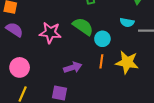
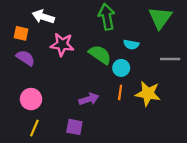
cyan semicircle: (127, 22) -> (131, 45), moved
pink star: (50, 33) -> (62, 45), moved

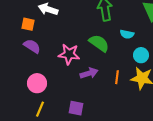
pink star: (62, 45) -> (69, 54), moved
cyan circle: (121, 68) -> (141, 55), moved
purple arrow: (89, 99) -> (89, 73), moved

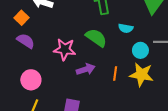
orange square: (28, 24) -> (21, 18), turned 32

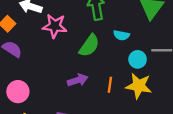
green semicircle: (96, 38) -> (89, 46), turned 90
pink star: (65, 49) -> (55, 26), moved

